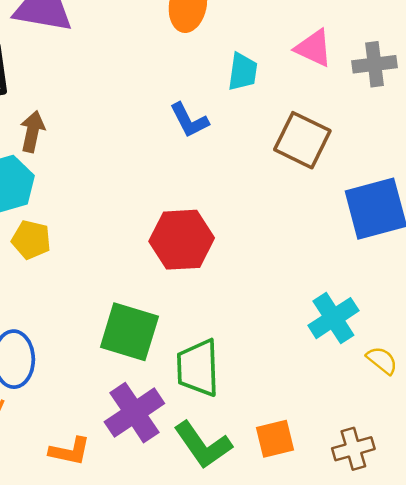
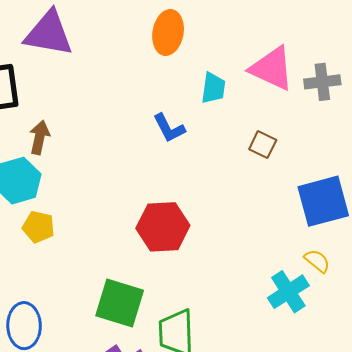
pink triangle: (314, 48) -> (272, 68), size x1.4
brown square: (302, 140) -> (263, 145), size x0.6
yellow semicircle: (382, 360) -> (317, 261), moved

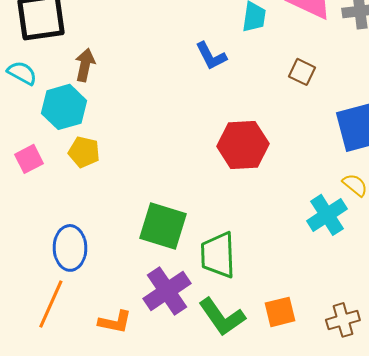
red hexagon: (163, 227) -> (243, 145), moved

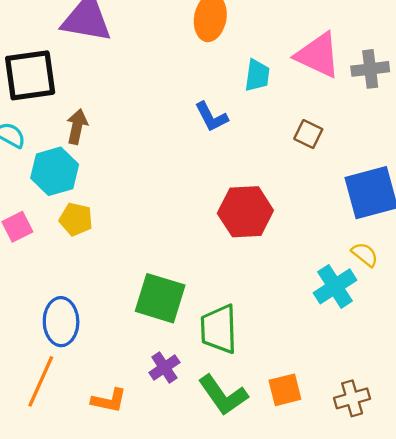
purple cross: (167, 291) -> (164, 367), size x0.6

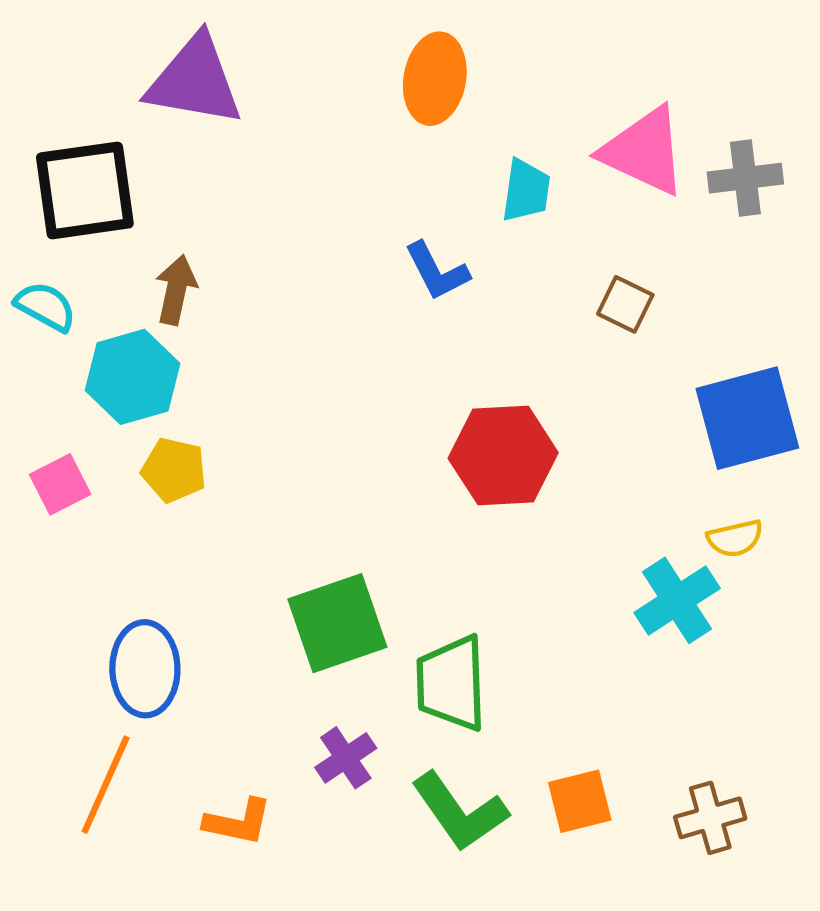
yellow semicircle: (365, 254) -> (735, 538), turned 128
green square: (160, 298) -> (337, 623), turned -36

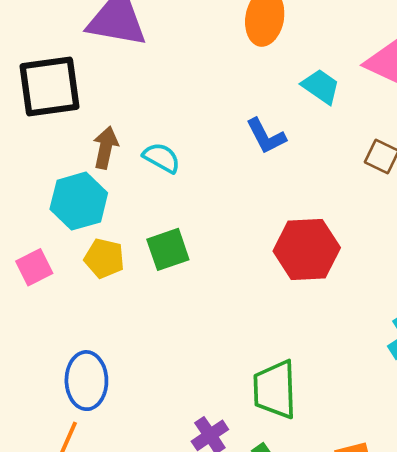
cyan trapezoid: (526, 190) -> (321, 86), turned -63
cyan semicircle: (46, 306) -> (162, 158), moved
green square: (337, 623) -> (168, 249), moved, size x0.7

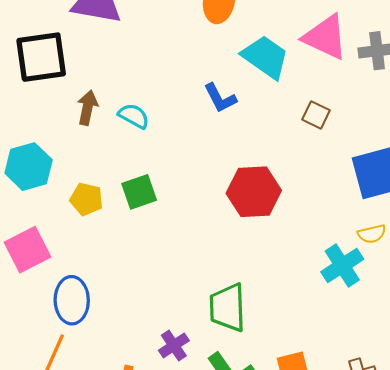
cyan trapezoid: (321, 86) -> (265, 57), size x1.5
cyan hexagon: (79, 201) -> (29, 167), moved
pink square: (34, 267) -> (28, 250), moved, size x1.5

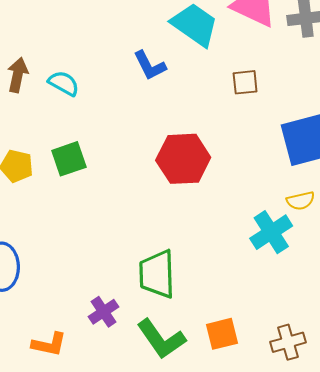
brown square: (316, 115) -> (245, 82), turned -32

